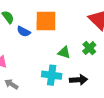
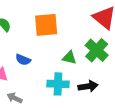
blue semicircle: (24, 31) -> (23, 60), moved
green cross: (89, 48) -> (97, 50), size x1.5

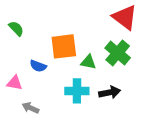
orange square: (46, 25) -> (64, 46), moved

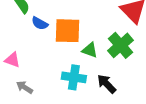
blue semicircle: (38, 66) -> (40, 23), moved
black arrow: (110, 92) -> (107, 84), turned -132

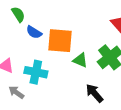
cyan cross: (74, 77) -> (36, 72), moved

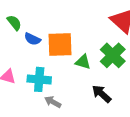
gray arrow: (16, 92) -> (53, 102), moved

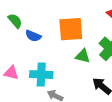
orange square: (60, 44) -> (71, 29), moved

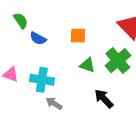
orange square: (71, 29) -> (78, 36), size x0.6

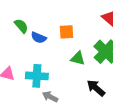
green semicircle: (21, 21) -> (21, 26), moved
blue semicircle: (38, 38) -> (39, 38), moved

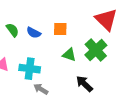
green semicircle: (21, 26) -> (12, 30), moved

